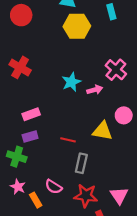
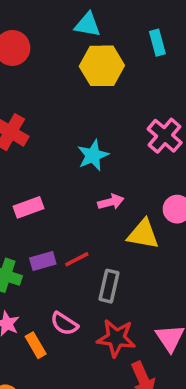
pink arrow: (95, 90) -> (111, 202), moved
purple rectangle: (30, 137) -> (43, 261), moved
red line: (68, 140) -> (77, 259), moved, turned -40

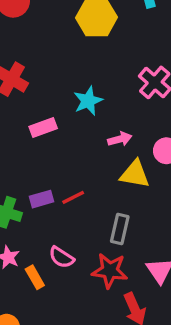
pink arrow: (111, 202) -> (120, 139), moved
pink rectangle: (28, 207) -> (43, 127), moved
gray rectangle: (109, 286) -> (120, 229), moved

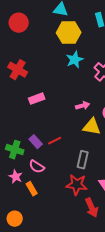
cyan star: (88, 101) -> (75, 60), moved
purple rectangle: (41, 199) -> (36, 142), turned 64
pink semicircle: (61, 257) -> (37, 167), moved

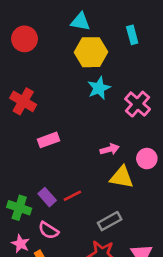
gray rectangle: (83, 160) -> (110, 221), turned 48

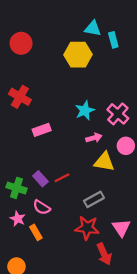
cyan triangle: (80, 22) -> (93, 28), moved
cyan star: (99, 88) -> (85, 110), moved
pink cross: (138, 104) -> (118, 114), moved

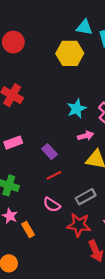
pink rectangle: (42, 130) -> (13, 143), moved
purple rectangle: (40, 179) -> (49, 152), moved
pink semicircle: (42, 207) -> (52, 205), moved

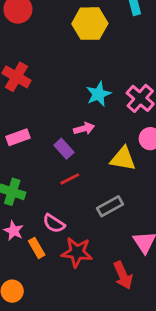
pink arrow: (86, 136) -> (84, 129), moved
pink semicircle: (52, 205) -> (54, 223), moved
red star: (79, 225) -> (77, 252), moved

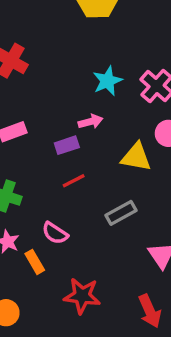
purple rectangle: (64, 149) -> (67, 145), turned -66
red star: (77, 252) -> (82, 296), moved
red arrow: (123, 275) -> (150, 311), moved

